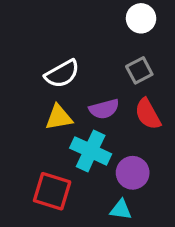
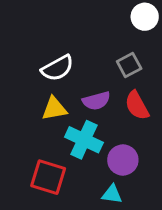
white circle: (141, 18) -> (145, 17), moved

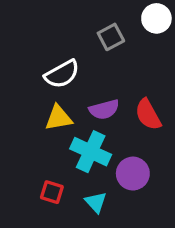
gray square: (129, 65) -> (111, 37), moved
red square: (48, 177) -> (52, 192), size x0.6
cyan triangle: (112, 194) -> (96, 202), moved, turned 40

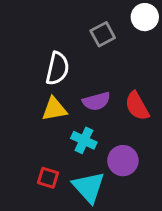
white semicircle: (62, 74) -> (57, 69), turned -48
cyan cross: (91, 152) -> (84, 140), size x0.7
cyan triangle: (96, 202) -> (89, 187), size x1.6

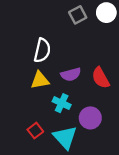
gray square: (103, 34) -> (78, 15), moved
red square: (48, 178) -> (35, 131), turned 35

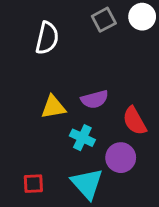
white semicircle: (42, 50) -> (47, 38), moved
red semicircle: (101, 78) -> (134, 121), moved
red square: (35, 131) -> (33, 184), moved, turned 35

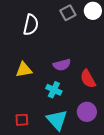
yellow triangle: (53, 107) -> (24, 70), moved
purple circle: (121, 158) -> (87, 112), moved

